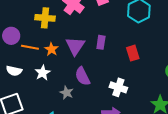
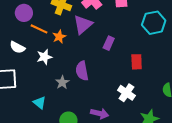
purple triangle: (75, 46) -> (83, 25), moved
white cross: (118, 87) -> (126, 93), moved

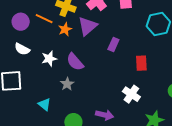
purple circle: (24, 13) -> (21, 22), moved
orange line: (39, 29) -> (44, 19), moved
orange star: (59, 37) -> (65, 29), moved
purple semicircle: (82, 71) -> (75, 62), moved, turned -30

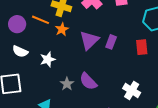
purple triangle: (88, 26) -> (89, 40), moved
purple semicircle: (75, 62) -> (88, 81), moved
red rectangle: (141, 63) -> (142, 47), moved

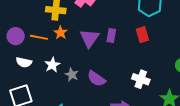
orange line: (40, 20) -> (39, 37), moved
gray star: (67, 84) -> (72, 75), moved

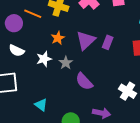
orange star: (61, 33) -> (58, 38), moved
orange line: (39, 37) -> (33, 14), moved
gray star: (72, 75) -> (66, 63), moved

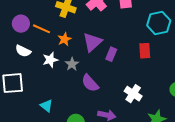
orange line: (33, 14) -> (41, 29), moved
purple rectangle: (108, 42) -> (111, 54), moved

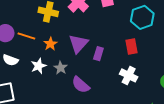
white cross: (133, 94) -> (129, 75), moved

